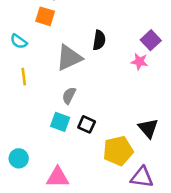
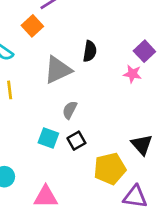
orange square: (45, 16) -> (32, 26), turned 30
gray semicircle: (69, 95) -> (70, 110), moved
black square: (87, 124) -> (76, 141), turned 36

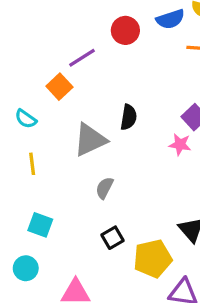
cyan square: (48, 138) -> (40, 225), moved
black square: (76, 141) -> (113, 238), moved

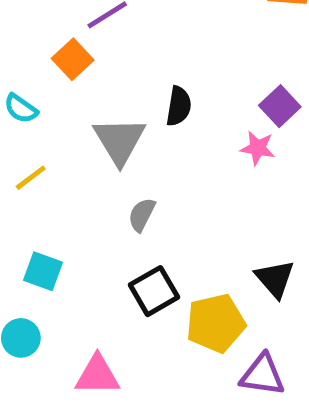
gray triangle: (90, 140) -> (120, 141), turned -36
yellow line: (32, 164) -> (31, 178), turned 60
black square: (113, 238) -> (154, 291), size x1.4

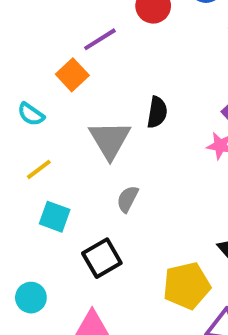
cyan square: (43, 271) -> (55, 217), moved
black square: (154, 291) -> (102, 258), moved

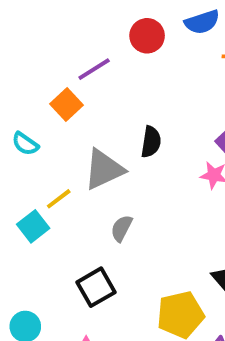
gray triangle: (110, 140) -> (104, 169), turned 36
yellow line: (39, 169) -> (59, 199), moved
cyan square: (55, 217) -> (33, 226), moved, turned 32

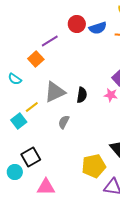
blue semicircle: (202, 22) -> (98, 28), moved
black semicircle: (151, 142) -> (82, 95), moved
black square: (96, 287) -> (31, 157), moved

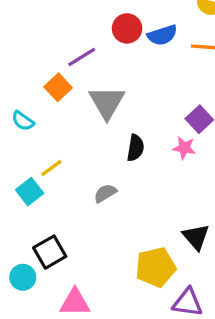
gray triangle: (55, 92) -> (107, 102), moved, turned -35
gray semicircle: (64, 122) -> (105, 193), turned 32

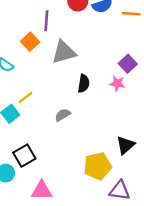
purple line: (82, 57) -> (46, 21), turned -54
gray triangle: (107, 102) -> (64, 52), turned 44
black triangle: (196, 237) -> (125, 145), turned 30

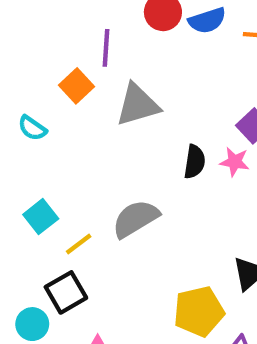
black semicircle: (84, 84) -> (195, 162), moved
yellow line: (25, 97) -> (79, 244), moved
gray semicircle: (63, 115) -> (136, 219), size x1.6

